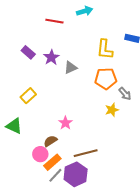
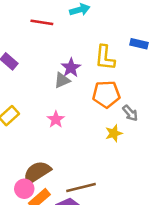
purple star: (51, 57) -> (71, 68), moved
pink star: (65, 123) -> (56, 119), moved
brown semicircle: (50, 141) -> (37, 172), size x1.6

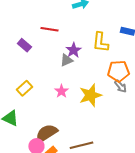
red line: (42, 22) -> (49, 29), moved
orange pentagon: (106, 94) -> (118, 71), moved
yellow star: (114, 133) -> (90, 95), moved, size x1.6

